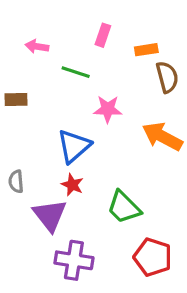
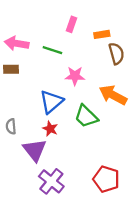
pink arrow: (37, 46) -> (17, 43), moved, size x1.5
green trapezoid: (124, 207) -> (86, 116), moved
purple cross: (74, 260) -> (51, 181), turned 30

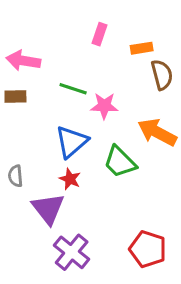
green line: (52, 50) -> (73, 89), moved

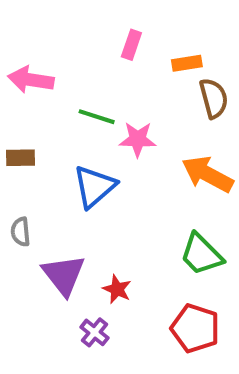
brown rectangle: (15, 96) -> (21, 158), moved
green trapezoid: (120, 162) -> (201, 254), moved
red star: (70, 179) -> (117, 289), moved
purple cross: (72, 252) -> (94, 332), size x0.6

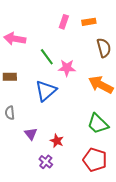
orange rectangle: (187, 63) -> (89, 22), moved
green line: (97, 117) -> (47, 57), turned 36
purple triangle: (64, 275) -> (31, 134), size x0.6

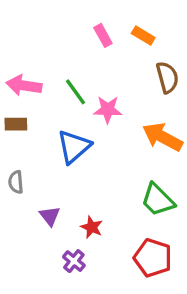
pink rectangle: (64, 22) -> (103, 35), turned -48
orange rectangle: (89, 22) -> (143, 35), turned 40
pink arrow: (15, 39) -> (24, 85), moved

